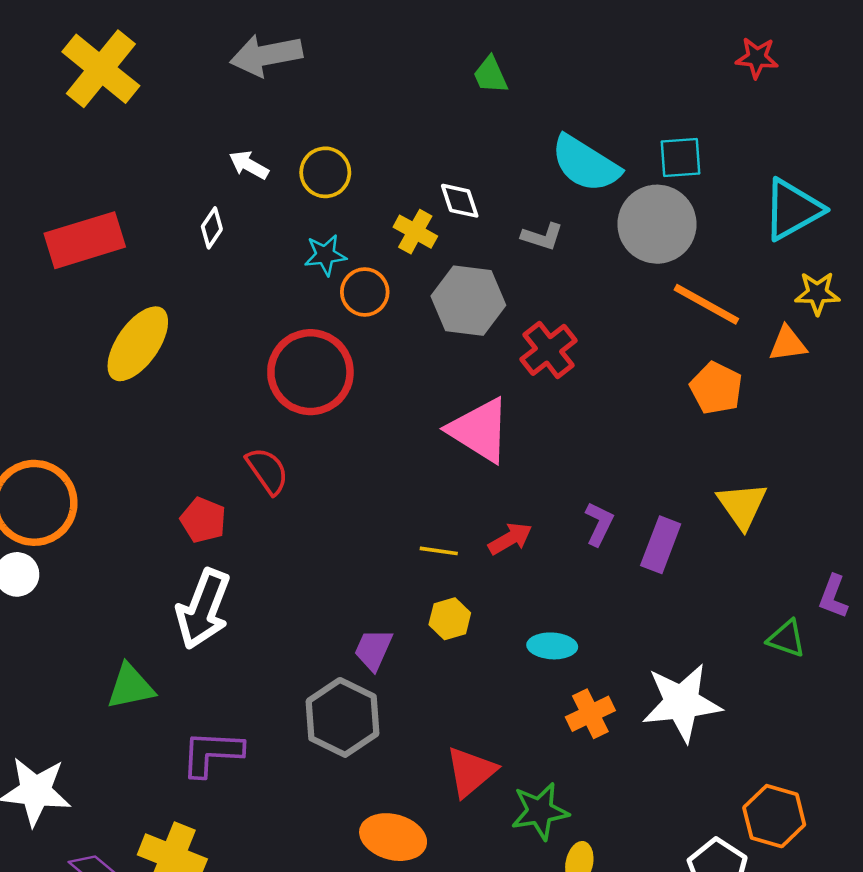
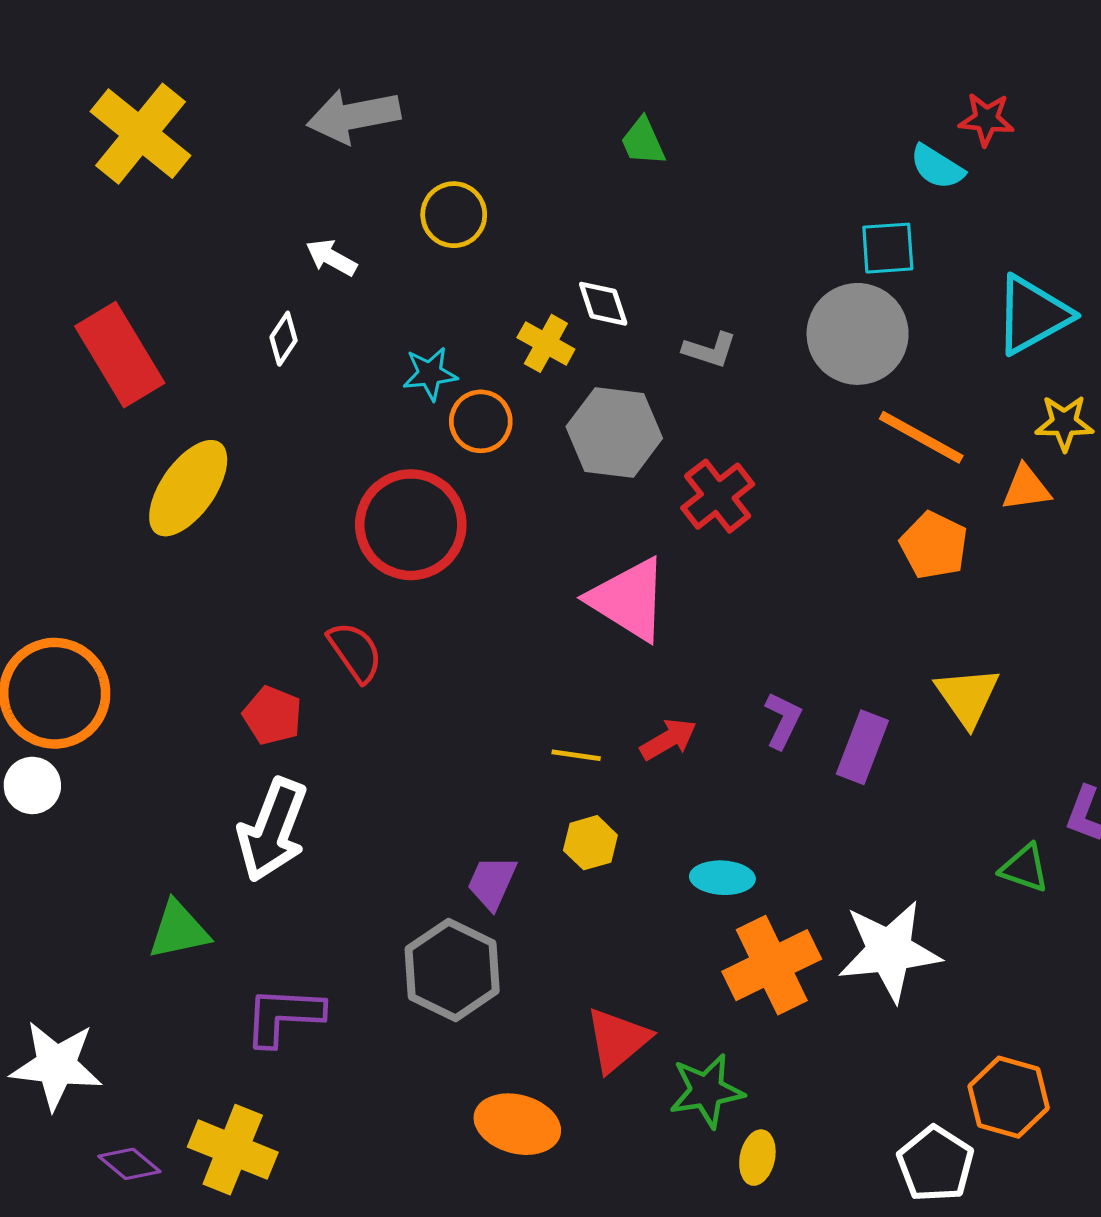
cyan semicircle: (585, 164) -> (937, 167), moved, size x0.6
yellow circle: (325, 172) -> (454, 215), moved
red rectangle: (85, 240) -> (120, 355), turned 76
orange cross: (590, 714) -> (772, 965), size x1.5

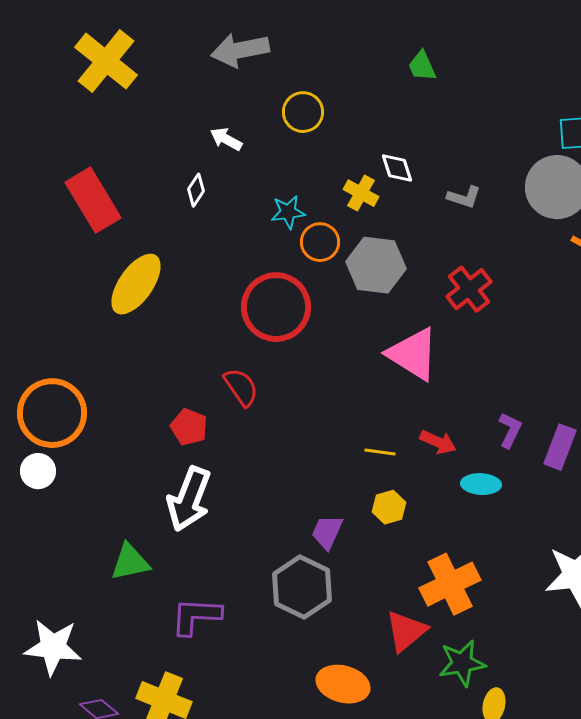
gray hexagon: (614, 432) -> (376, 265), moved
red arrow: (668, 739) -> (438, 442), turned 54
cyan ellipse: (722, 878) -> (481, 484), moved
orange cross: (772, 965) -> (450, 584), moved

